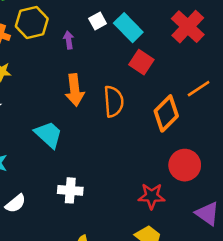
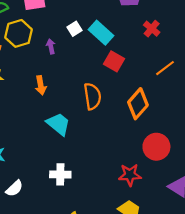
red cross: (188, 27) -> (152, 29), size x0.6
orange line: (199, 89) -> (165, 68), moved
orange arrow: (75, 90) -> (41, 85), moved, size x0.7
cyan trapezoid: (49, 135) -> (58, 124), moved

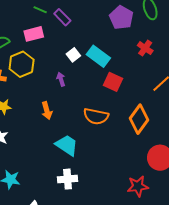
purple arrow: (51, 46) -> (61, 79), moved
orange semicircle: (92, 96) -> (96, 116), turned 115
white cross: (60, 174) -> (68, 179), moved

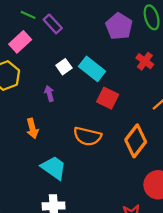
pink rectangle: (34, 34) -> (20, 42), turned -30

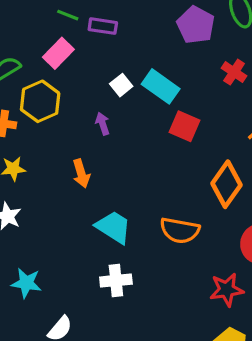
purple rectangle: (53, 24) -> (103, 26), turned -36
orange semicircle: (87, 136) -> (180, 230), moved

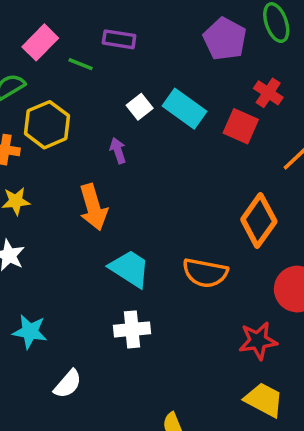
green line: (68, 15) -> (81, 64), moved
pink rectangle: (58, 53) -> (40, 42), moved
red square: (185, 126) -> (241, 126), moved
orange arrow: (81, 173) -> (93, 207), size x1.4

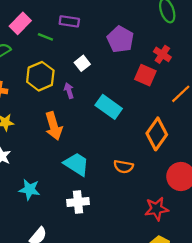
purple pentagon: (225, 39) -> (120, 39), moved
cyan rectangle: (185, 109) -> (109, 107), moved
yellow hexagon: (47, 125) -> (40, 76), moved
orange semicircle: (205, 273) -> (123, 167), size x0.7
cyan star: (30, 332) -> (29, 190), moved

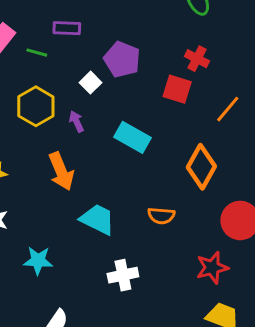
purple pentagon: (120, 39) -> (122, 59), moved
white cross: (78, 202) -> (123, 275), moved

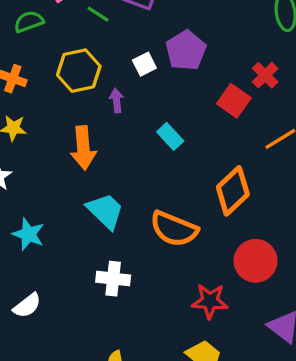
cyan rectangle: (133, 137) -> (170, 136), size x0.7
orange semicircle: (161, 216) -> (174, 229), size x1.6

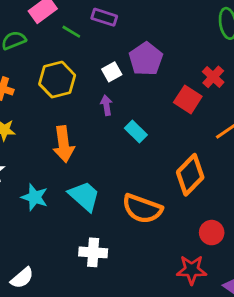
purple arrow: (116, 100) -> (106, 105), moved
cyan star: (28, 234) -> (35, 197), moved
red circle: (256, 261) -> (212, 233), size x0.7
red star: (210, 301) -> (192, 270), moved

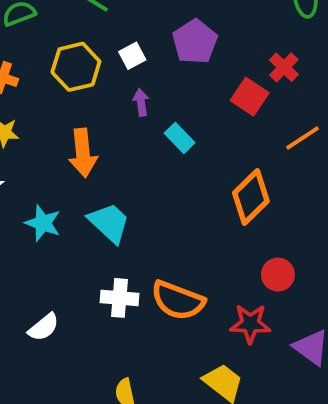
white square: (112, 72) -> (132, 56), moved
orange semicircle: (142, 209) -> (178, 300), moved
white semicircle: (22, 278) -> (44, 327), moved

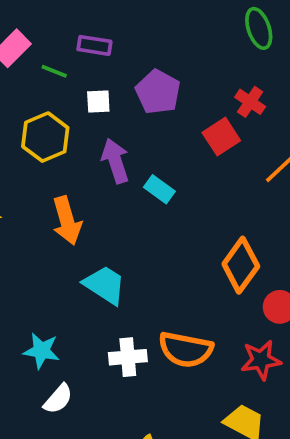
white square: (132, 56) -> (98, 101), moved, turned 35
red square: (250, 97) -> (221, 137), turned 33
purple arrow: (141, 102) -> (115, 161), size x1.6
orange diamond: (251, 197) -> (241, 265), moved
cyan star: (43, 223) -> (41, 351), moved

